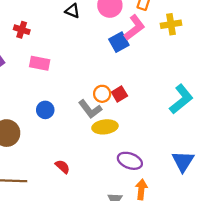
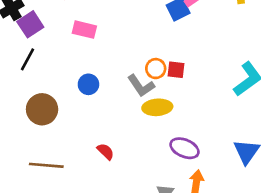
red square: (119, 94) -> (176, 70), turned 35

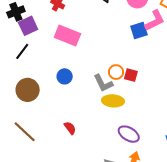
pink rectangle: (84, 30) -> (67, 36), size x1.4
brown line: (46, 165) -> (25, 132), turned 30

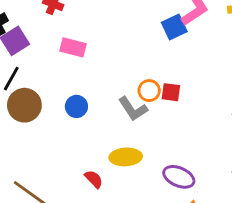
pink rectangle: (67, 36) -> (73, 47), size x0.7
brown circle: (28, 90) -> (24, 105), moved
yellow ellipse: (113, 101) -> (126, 157), moved

